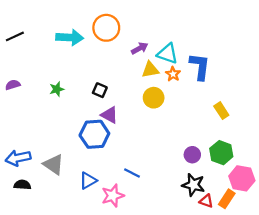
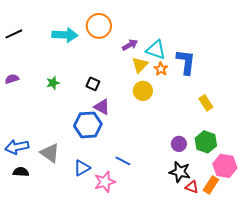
yellow triangle: (150, 70) -> (140, 65), turned -36

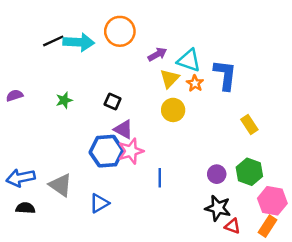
black line: (14, 34) -> (53, 41), moved
blue line: (123, 161) -> (160, 178), moved, turned 63
pink star: (105, 182) -> (131, 151), moved
orange rectangle: (211, 185) -> (268, 226), moved

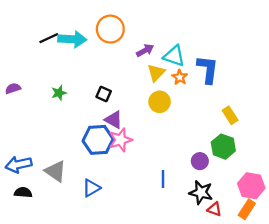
green hexagon: (249, 172) -> (223, 147), moved
blue line: (160, 178) -> (163, 179), moved

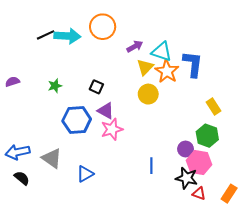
orange star: (180, 77) -> (167, 71), size x1.6
blue hexagon: (98, 140) -> (77, 120), moved
pink hexagon: (251, 186) -> (199, 162), moved
black semicircle: (23, 192) -> (22, 178), turned 35

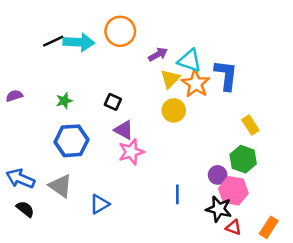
blue hexagon: (77, 120) -> (72, 141), moved
blue arrow: (18, 152) -> (20, 179), turned 35

